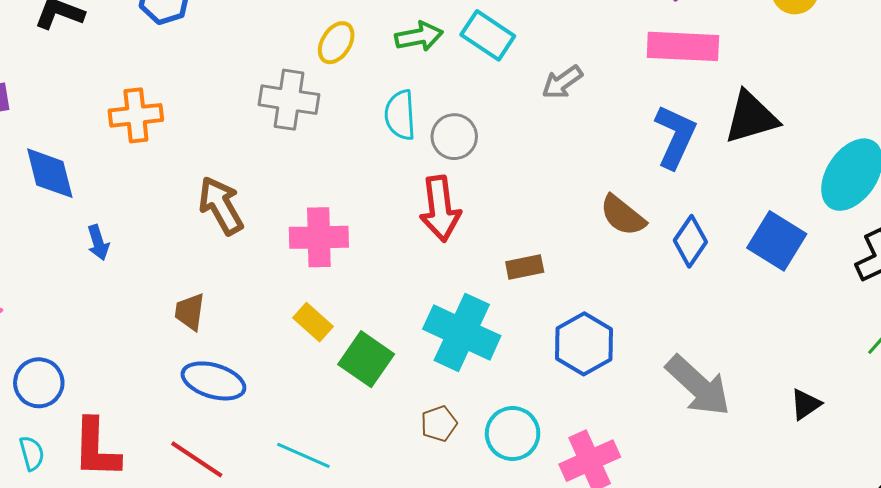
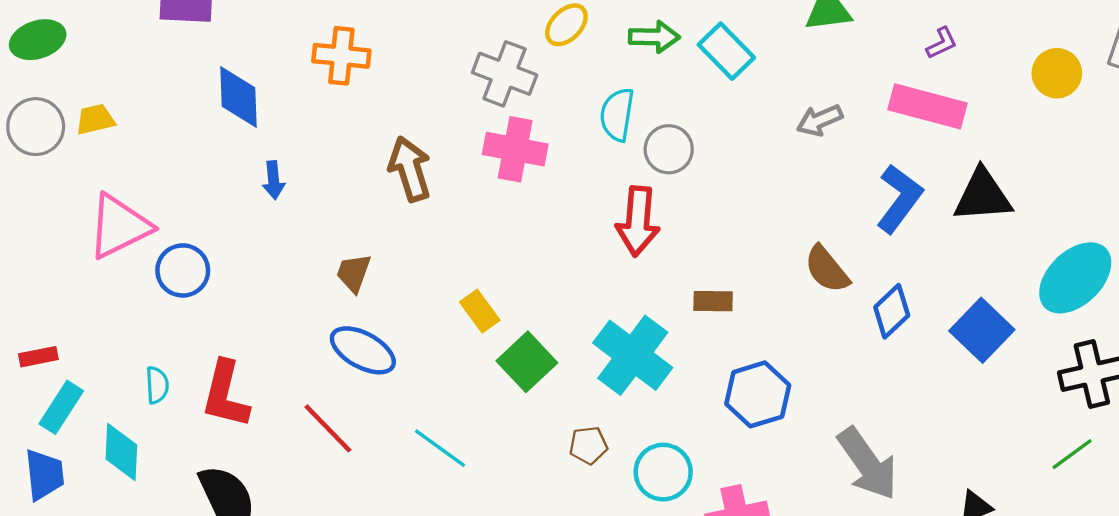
gray arrow: (562, 82) -> (820, 120), moved
pink cross: (319, 237) -> (515, 149), moved
blue circle: (39, 383) -> (183, 270), moved

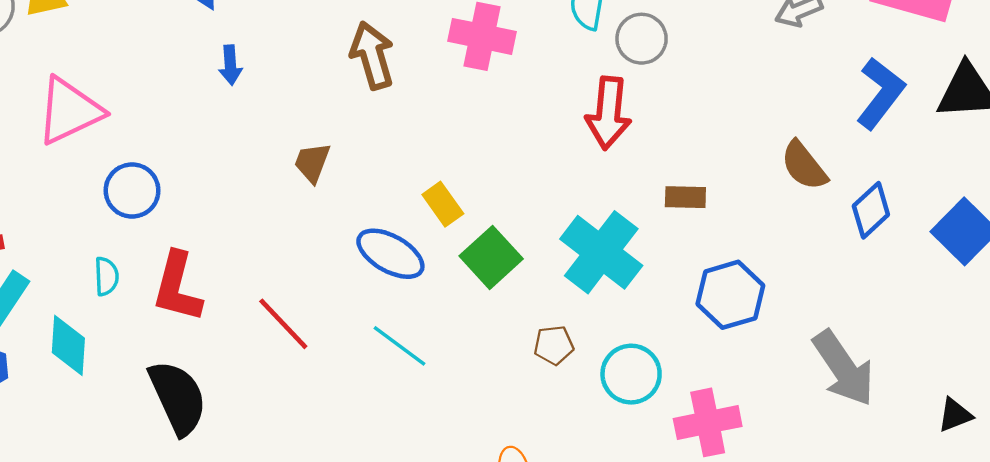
blue circle: (183, 270) -> (132, 190), moved
blue ellipse: (363, 350) -> (390, 254), moved

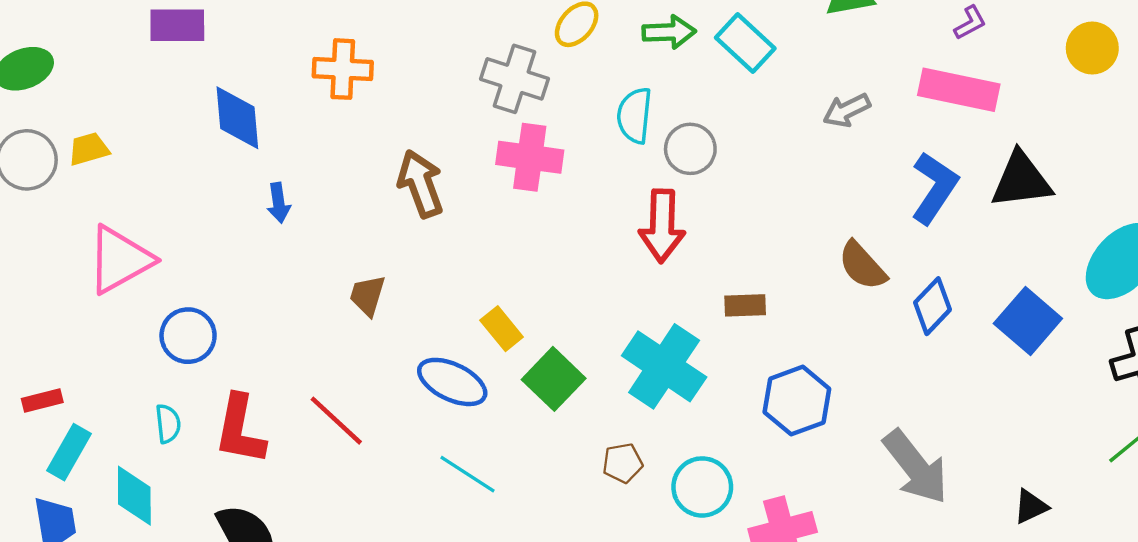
red line: (283, 324) -> (336, 421), moved

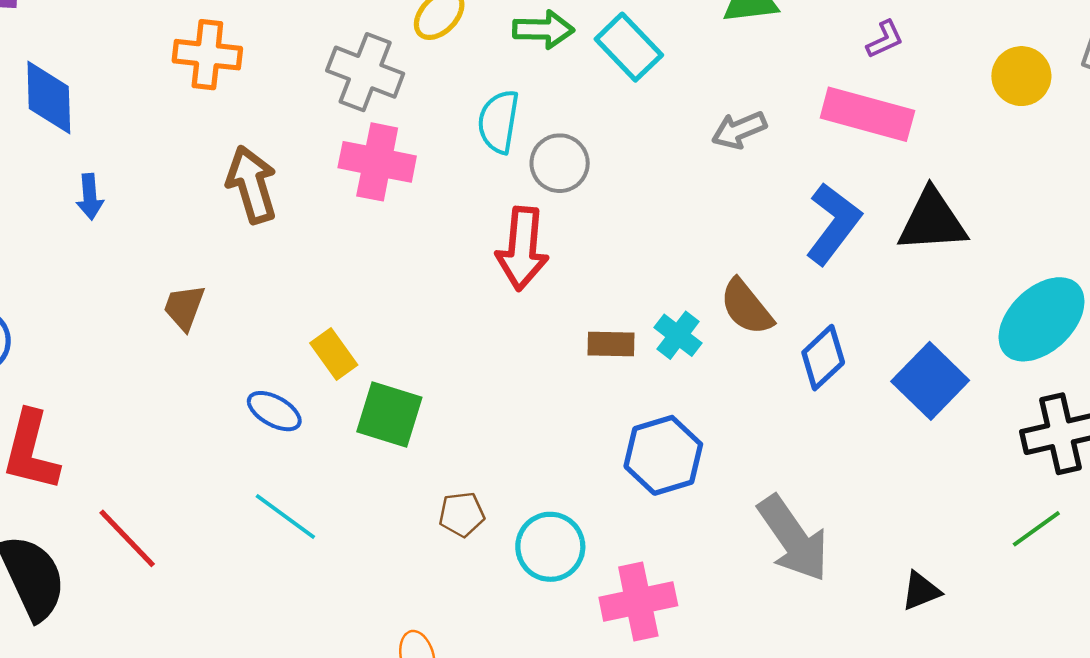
orange cross: (343, 69) -> (207, 55), moved
cyan cross: (664, 366) -> (678, 335), moved, size x0.5
green square: (554, 379) -> (389, 415), turned -30
blue ellipse: (452, 382) -> (274, 411), size x0.7
red line: (336, 421) -> (127, 538), moved

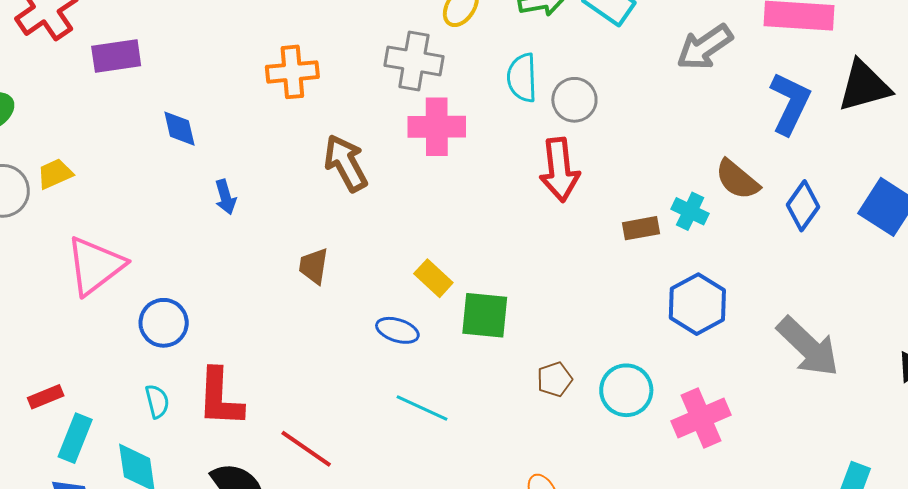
blue diamond: (49, 97) -> (179, 129), size x0.7
gray arrow: (739, 130) -> (705, 47), size x1.4

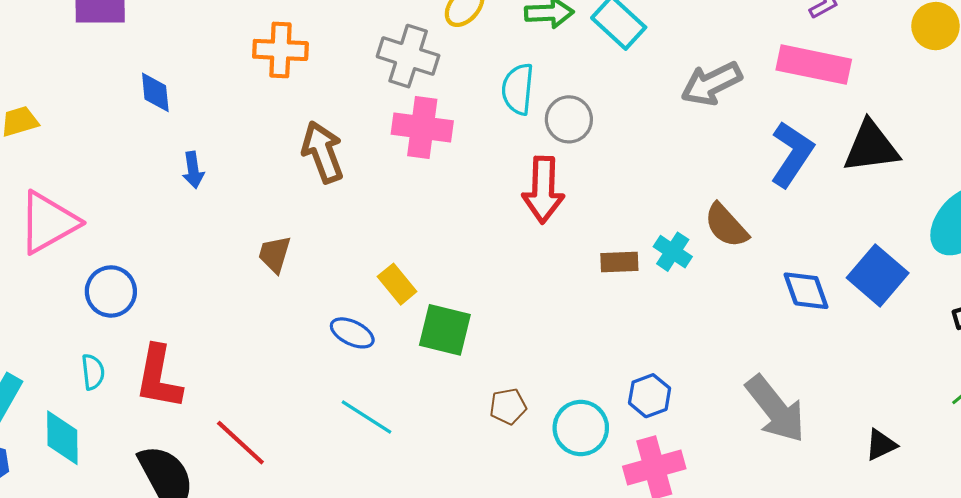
blue diamond: (803, 206) -> (806, 291), moved, turned -63
blue hexagon: (697, 304) -> (650, 396), moved, size x0.7

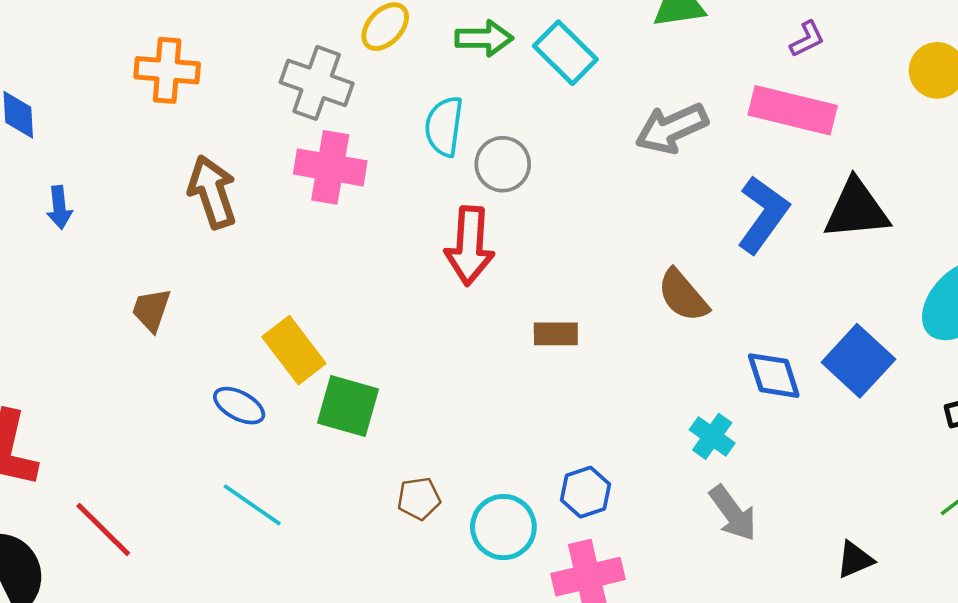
cyan cross: (673, 252) -> (712, 436), moved
yellow rectangle: (397, 284) -> (294, 350), size x1.4
gray arrow: (776, 409) -> (733, 513), size x0.7

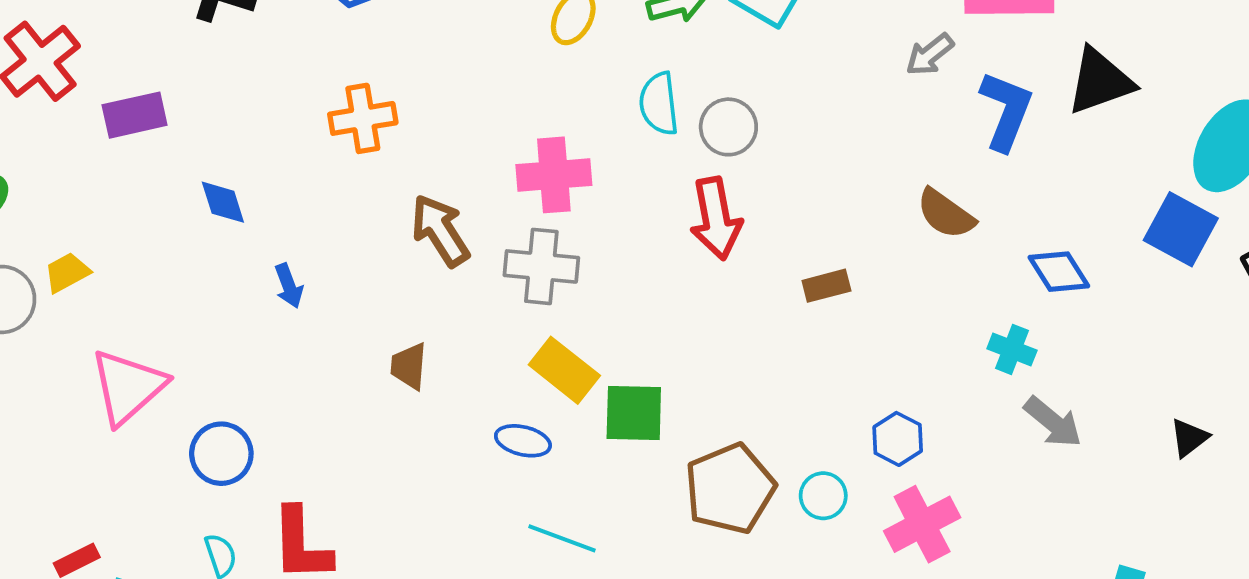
gray cross: (317, 83) -> (541, 266), moved
gray arrow: (672, 128) -> (930, 55), moved, size x0.7
blue square: (858, 361) -> (1181, 229), moved
brown pentagon: (419, 499) -> (730, 489), size x2.0
cyan circle: (503, 527) -> (823, 496), size x0.7

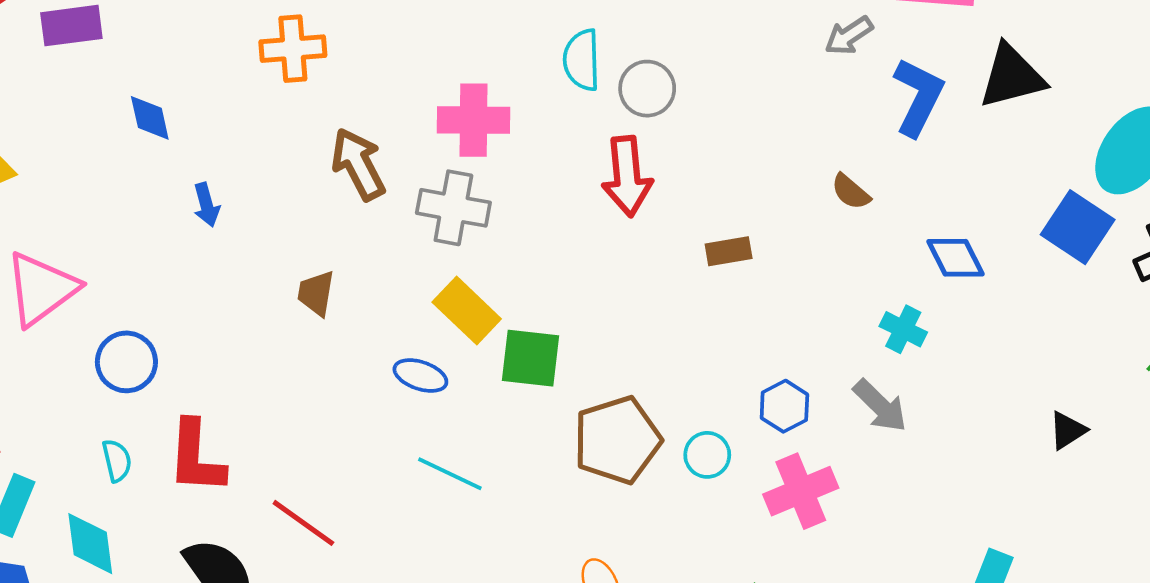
brown semicircle: (946, 214) -> (851, 192), size x0.7
gray arrow: (1053, 422) -> (880, 406), moved

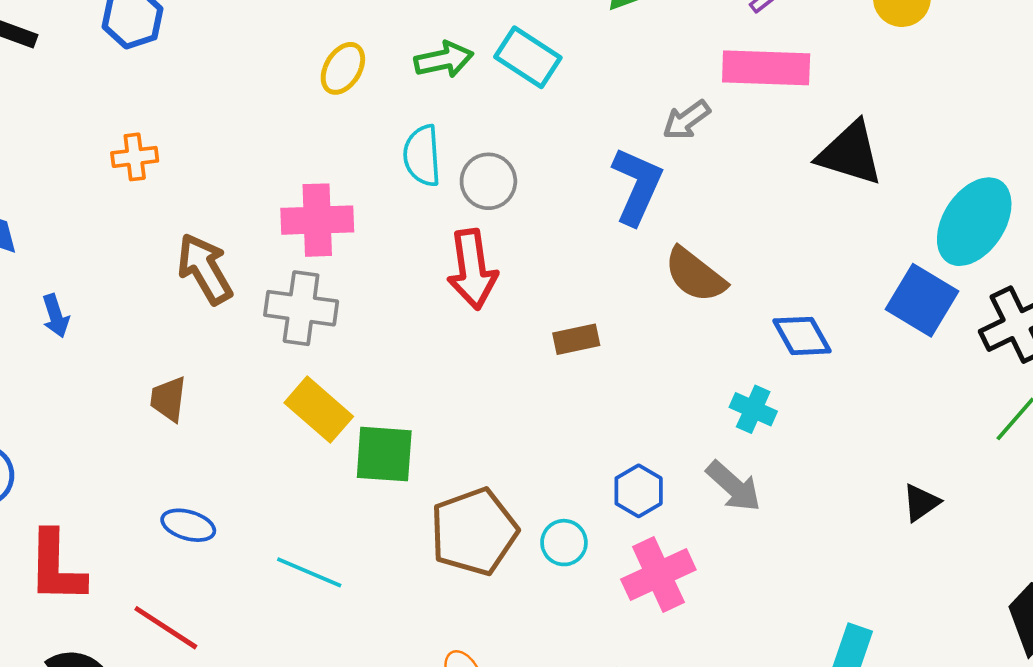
orange cross: (293, 49) -> (135, 157), size x0.7
black triangle: (1012, 76) -> (850, 153), turned 34
blue L-shape: (918, 97) -> (637, 186), moved
brown semicircle: (851, 192) -> (695, 275), size x1.6
blue ellipse: (420, 376) -> (188, 525), moved

